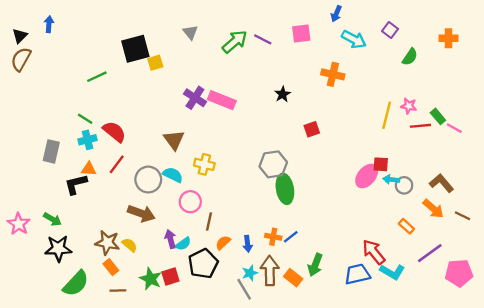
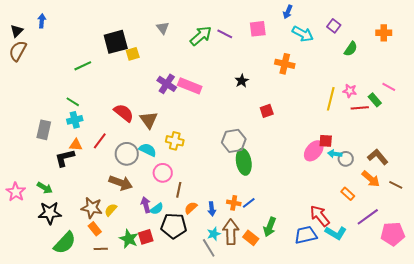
pink line: (454, 128) -> (389, 87), moved
red semicircle: (114, 132) -> (124, 113), moved
yellow semicircle: (130, 245) -> (111, 210), turned -88
black pentagon: (203, 264) -> (174, 226), turned 30

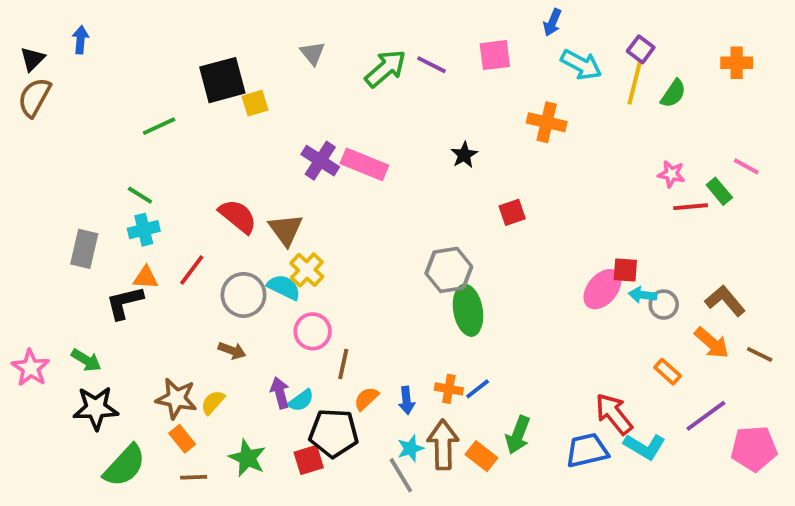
yellow line: (331, 99) -> (635, 82), moved
yellow cross: (175, 141) -> (307, 270), moved, turned 30
brown arrow: (121, 183) -> (232, 351), size x0.6
red square: (146, 237) -> (309, 460), moved

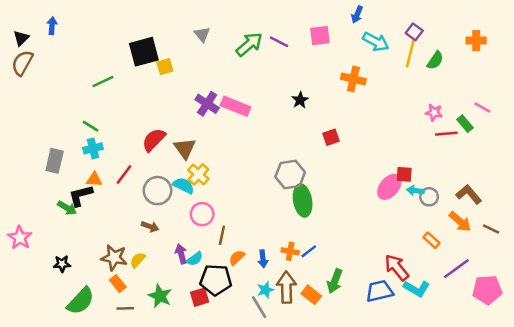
red semicircle: (238, 216) -> (154, 140), turned -85
green arrow: (86, 360) -> (67, 208), moved
black star: (96, 408) -> (62, 264), size x0.6

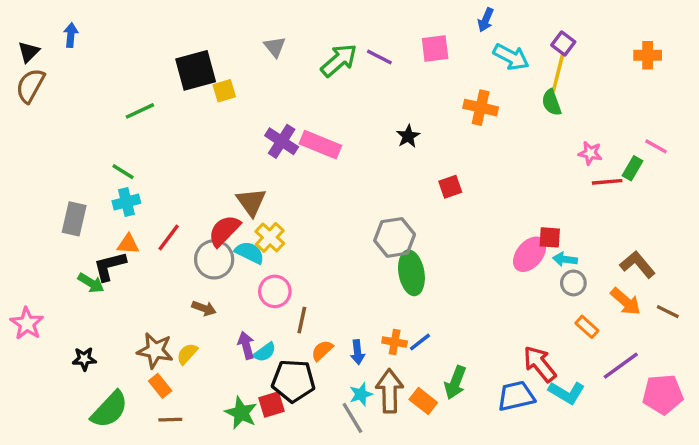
green semicircle: (435, 60) -> (551, 102), moved, turned 126
green rectangle: (465, 124) -> (632, 168), turned 70
red semicircle: (154, 140) -> (224, 231), moved
gray circle: (429, 197) -> (573, 283), moved
green star: (160, 296) -> (241, 413), moved

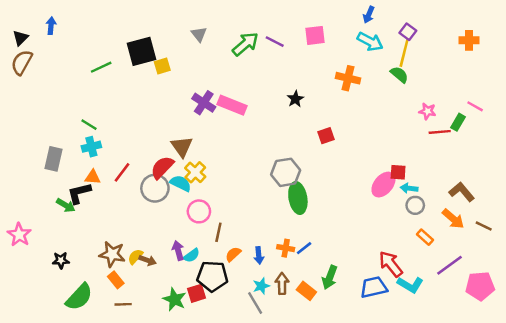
blue arrow: (486, 20) -> (369, 15), moved
green semicircle: (551, 102) -> (399, 75), turned 150
green line: (140, 111) -> (101, 67), moved
brown arrow: (204, 308) -> (148, 260), moved
brown arrow: (390, 391) -> (282, 284), size x0.7

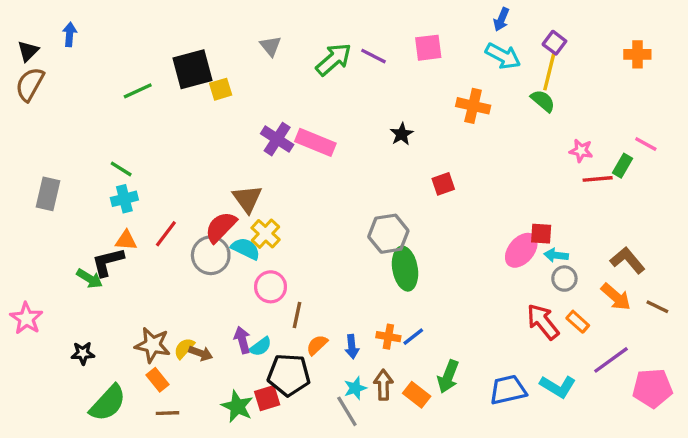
gray rectangle: (53, 159) -> (48, 194), moved
red arrow: (391, 264) -> (543, 322), moved

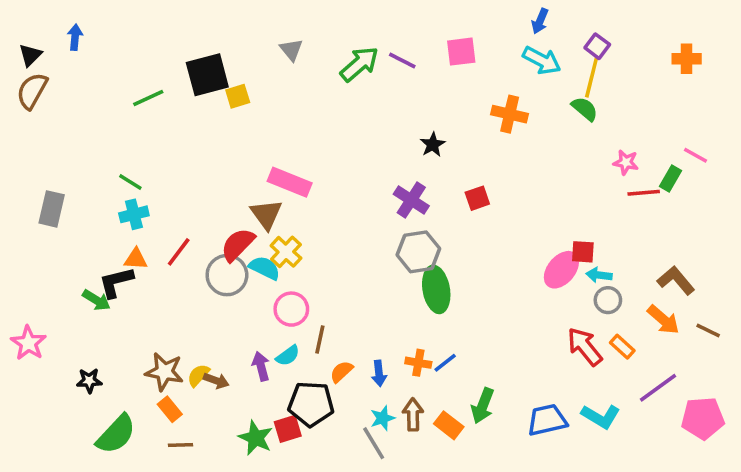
purple cross: (277, 139) -> (411, 200), moved
pink rectangle: (315, 142) -> (290, 182), moved
cyan semicircle: (261, 347) -> (288, 356), moved

